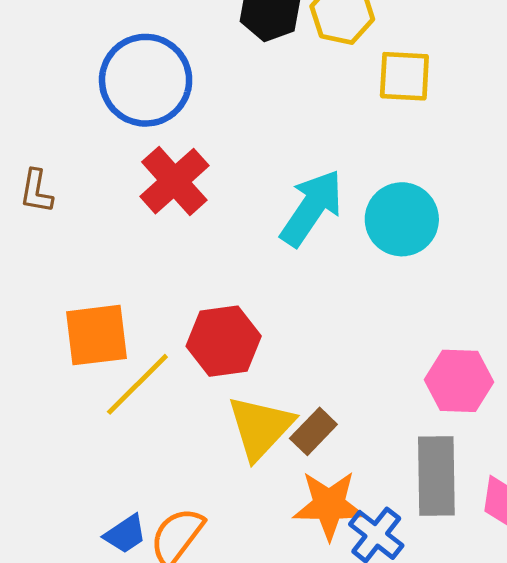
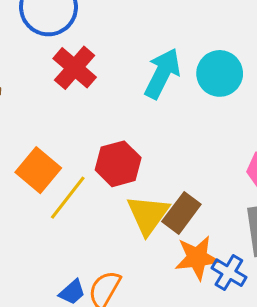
orange square: (96, 335) -> (38, 170), turned -36
brown rectangle: (313, 431) -> (181, 213), size x1.4

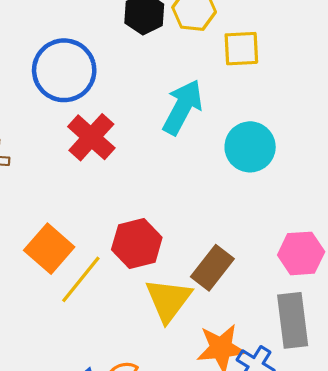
cyan arrow: (162, 74) -> (183, 107), moved
brown rectangle: (181, 213) -> (212, 268), moved

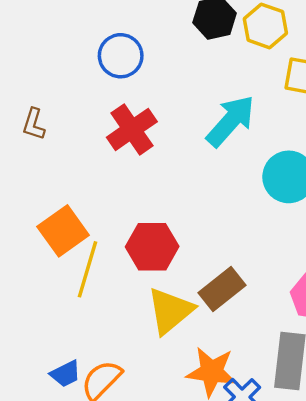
blue circle: (64, 70) -> (121, 56), size x0.7
yellow line: (81, 279) -> (87, 269), turned -36

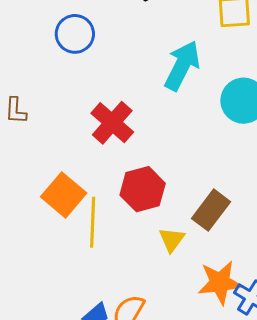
red cross: (132, 129) -> (112, 123), moved
yellow triangle: (170, 311) -> (172, 240), size x0.6

